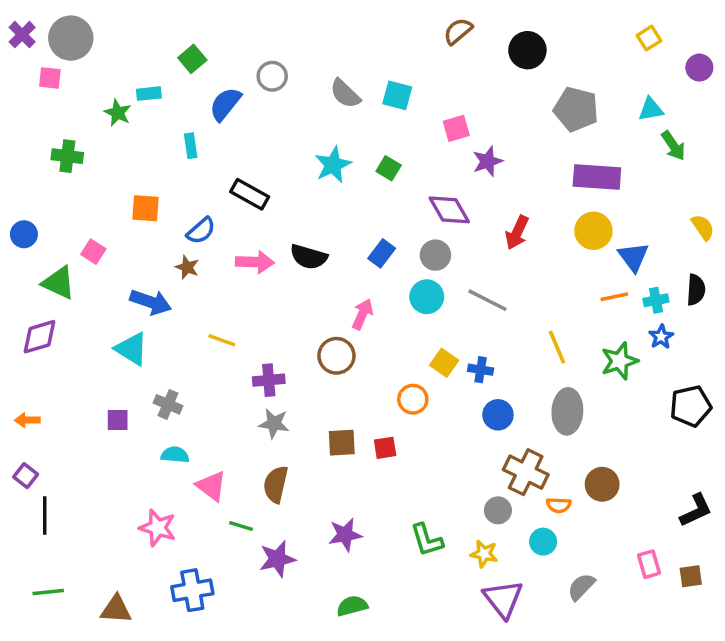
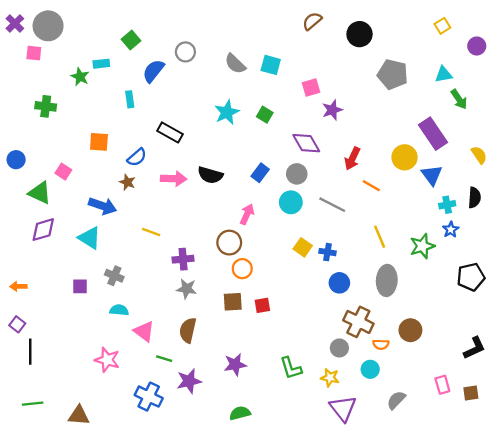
purple rectangle: (597, 177) -> (433, 134), moved, turned 52
orange line: (614, 297) -> (371, 186), moved, turned 42
purple diamond: (40, 337) -> (43, 230), moved
orange circle: (413, 399) -> (242, 269), moved
blue cross: (192, 590) -> (149, 397), moved, turned 36

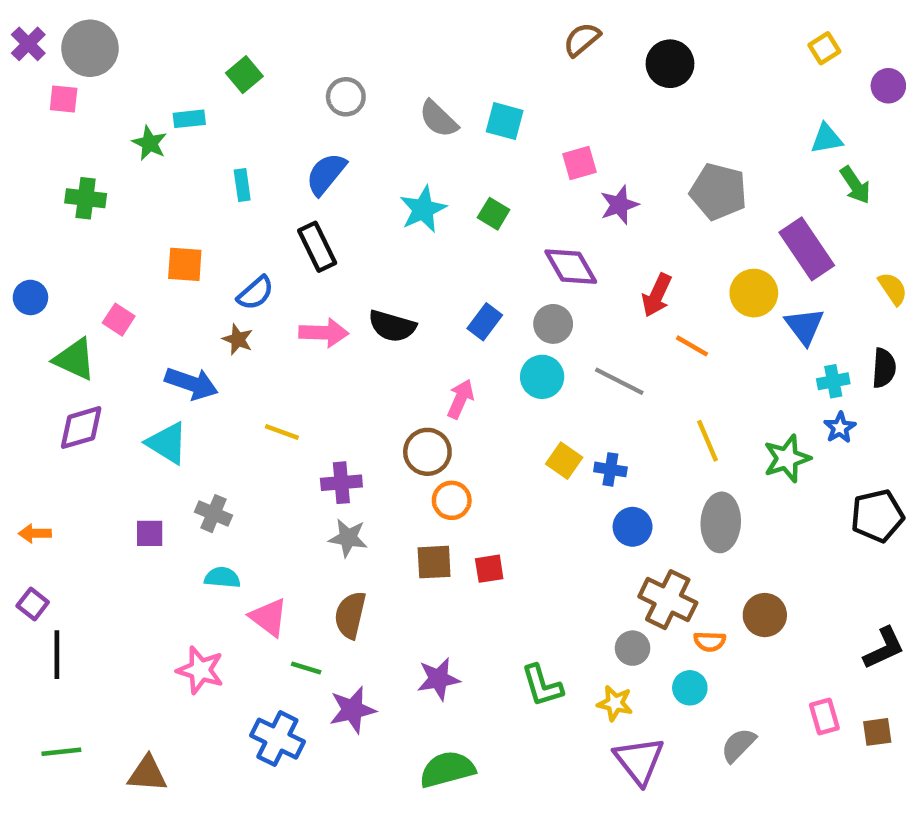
blue semicircle: (153, 71) -> (326, 174), moved
gray pentagon: (393, 74) -> (719, 192), moved
black rectangle: (170, 132) -> (317, 247), turned 35
green semicircle: (240, 413) -> (447, 769), size x1.4

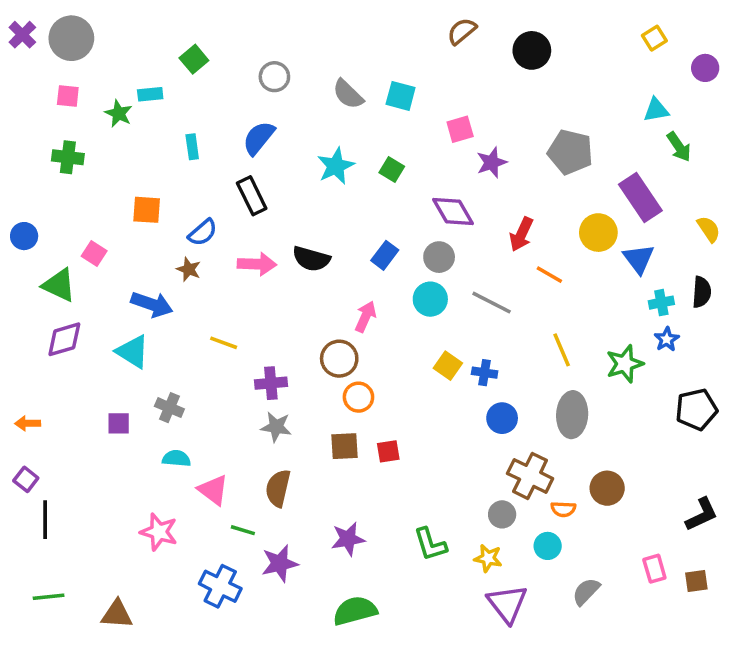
pink square: (64, 99) -> (68, 96), moved

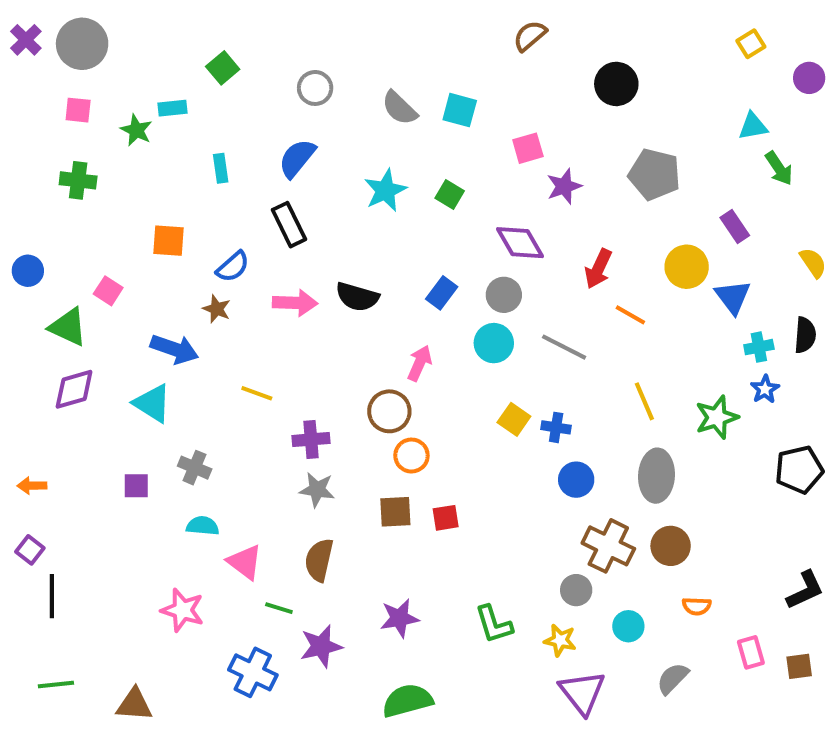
black circle: (532, 50) -> (616, 84), moved
purple rectangle: (640, 198) -> (735, 227), size x0.6
brown circle: (607, 488) -> (671, 546), moved
orange semicircle: (563, 509) -> (697, 606), moved

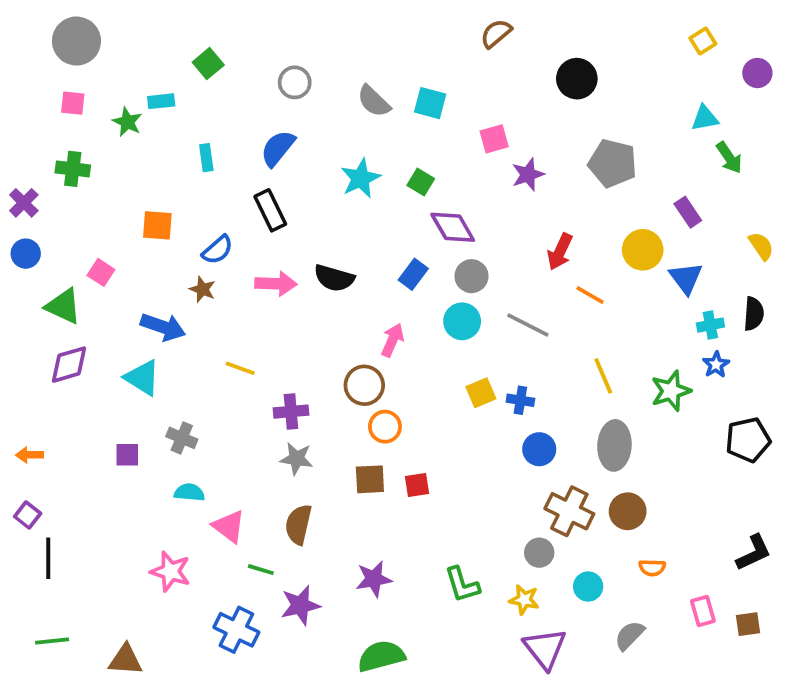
purple cross: (26, 40) -> (24, 203), moved
purple diamond: (520, 243) -> (453, 227), moved
yellow square: (514, 419) -> (481, 393), turned 32

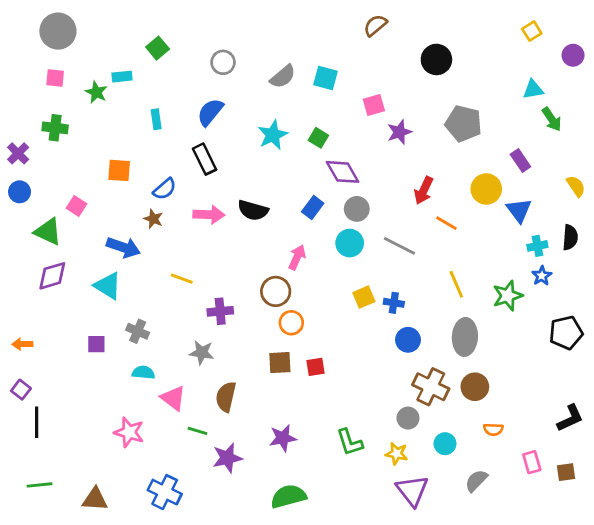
gray semicircle: (374, 101) -> (283, 77), turned -84
gray star: (297, 459) -> (202, 353), moved
blue cross: (236, 630) -> (165, 492), moved

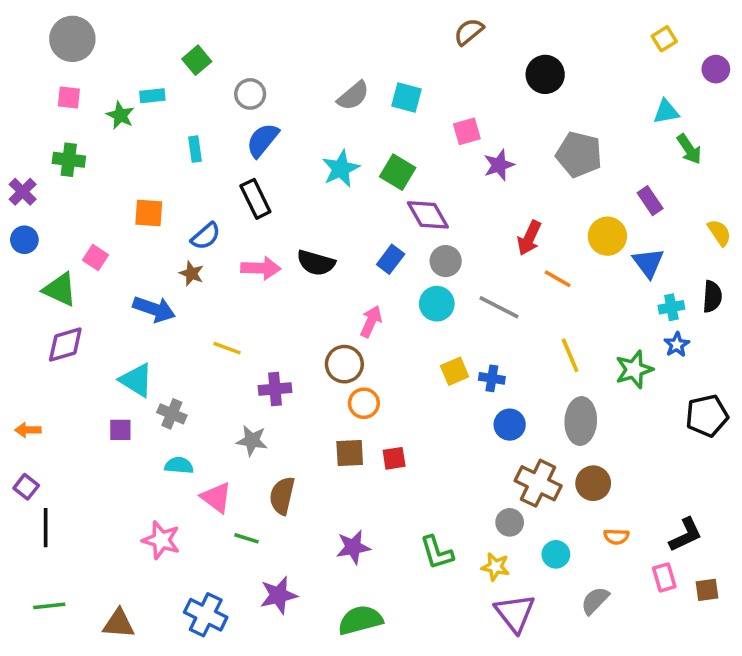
gray circle: (223, 62) -> (250, 94), moved
green square: (318, 138) -> (398, 172), size x1.4
cyan triangle: (108, 286) -> (136, 380), moved
black L-shape: (570, 418) -> (686, 535), moved
purple star: (227, 458) -> (279, 595), moved

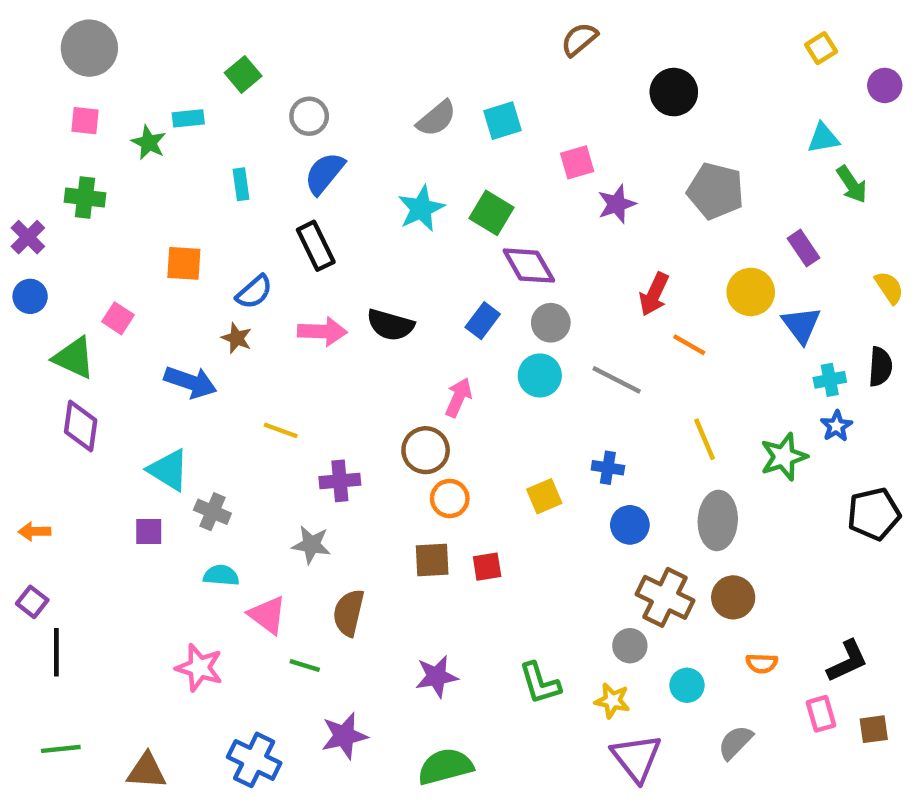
cyan square: (407, 98) -> (502, 121), turned -32
purple diamond: (65, 345) -> (81, 426), turned -66
yellow square: (455, 371) -> (544, 496), moved

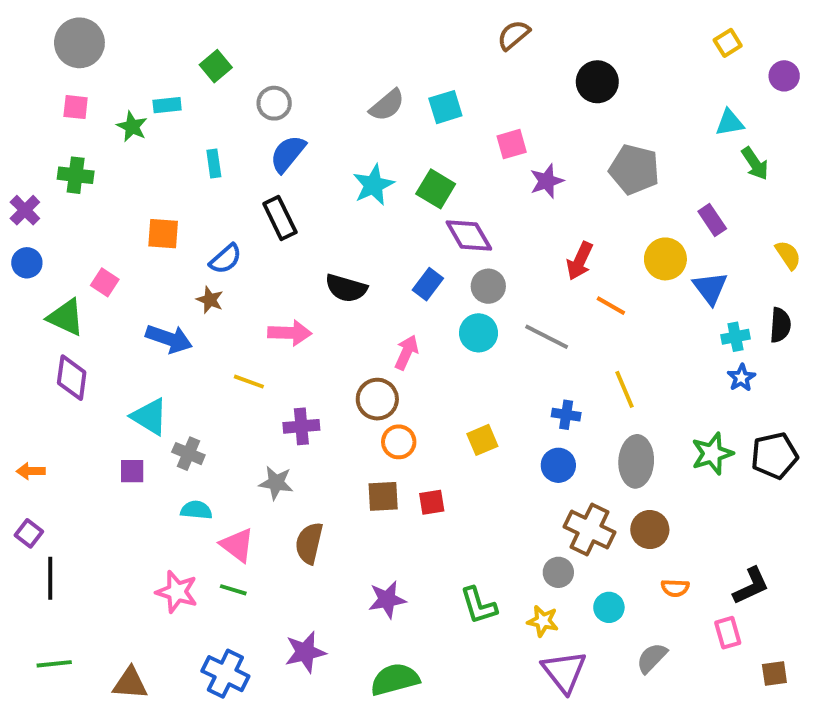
pink arrow: (322, 332) -> (290, 333), moved
green star: (784, 457) -> (712, 454), moved
blue cross: (608, 468) -> (566, 415), moved
green line: (305, 665) -> (233, 590), moved
brown square: (874, 729) -> (774, 674), moved

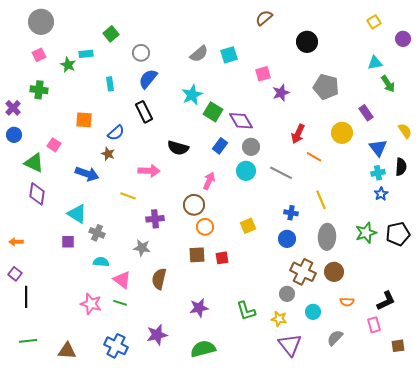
pink square: (76, 107) -> (39, 55), turned -32
green square: (436, 189) -> (213, 112), moved
blue triangle: (710, 288) -> (378, 148), moved

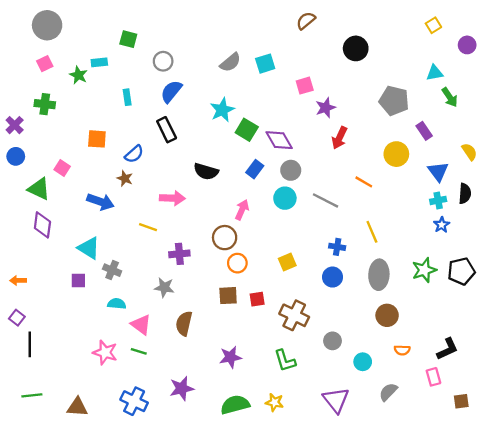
green square: (111, 34) -> (128, 39), turned -35
gray pentagon: (326, 87) -> (394, 101), moved
red arrow: (298, 134) -> (339, 138), moved
brown cross: (303, 272) -> (294, 315), moved
yellow star: (279, 319) -> (274, 402), moved

